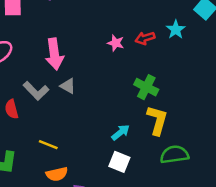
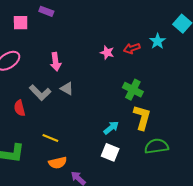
pink arrow: (54, 54) -> (56, 62), size x0.7

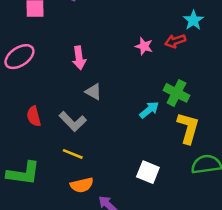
cyan star: (158, 41) -> (193, 20), moved
gray L-shape: (40, 93) -> (73, 121), moved
cyan arrow: (111, 128) -> (149, 110), moved

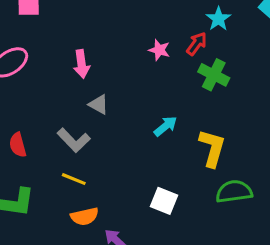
red arrow: (175, 41) -> (197, 44), turned 144
green cross: (176, 93) -> (214, 75), moved
red semicircle: (34, 116) -> (18, 145), moved

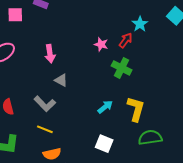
green cross: (214, 75) -> (122, 68), moved
cyan arrow: (166, 126) -> (105, 107), moved

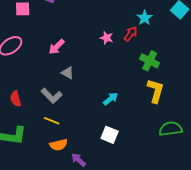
pink arrow: (50, 54) -> (57, 47), turned 54
green cross: (122, 68) -> (150, 61), moved
yellow L-shape: (136, 109) -> (156, 91), moved
green semicircle: (150, 138) -> (171, 129), moved

